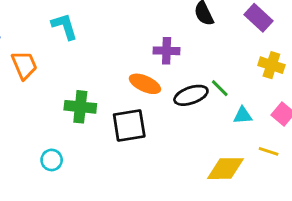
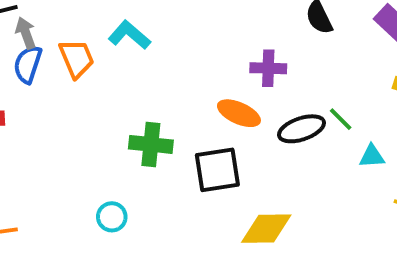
cyan L-shape: (65, 26) -> (129, 35), turned -32
orange trapezoid: (24, 65) -> (77, 58), moved
yellow diamond: (225, 169) -> (266, 229), moved

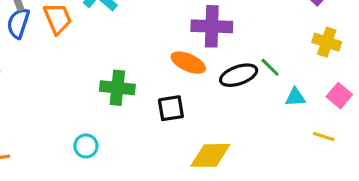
purple cross: (268, 68) -> (212, 26), size x1.4
black square: (217, 170) -> (171, 108), size x0.7

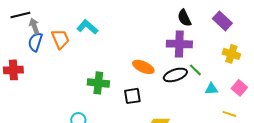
purple cross: (212, 26) -> (179, 44), moved

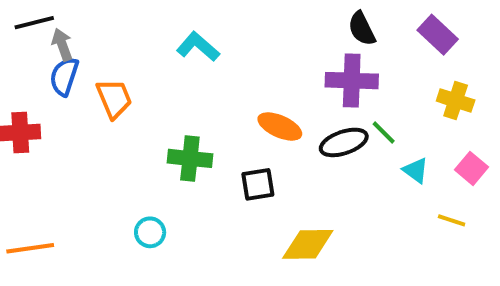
cyan L-shape: (87, 27) -> (198, 47), moved
orange trapezoid: (60, 39) -> (114, 99), moved
cyan triangle: (211, 89) -> (416, 170), turned 40

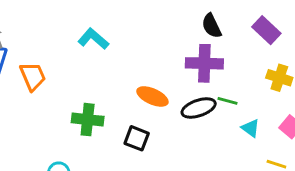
green line: (384, 132) -> (227, 101), turned -30
black square: (258, 184) -> (137, 138), turned 30

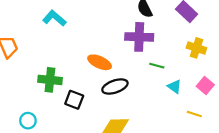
black ellipse: (199, 108) -> (115, 87), moved
black square: (137, 138) -> (74, 100), moved

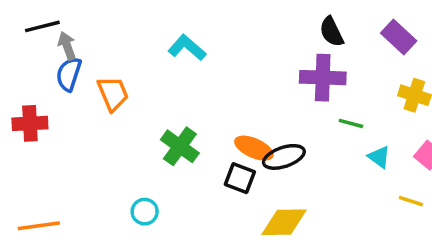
orange ellipse: (100, 62) -> (254, 148), moved
green cross: (50, 80) -> (180, 146), turned 30
black square: (74, 100) -> (240, 178), moved

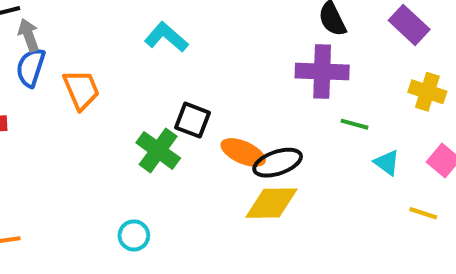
black square: (240, 178) -> (193, 120), moved
cyan circle: (145, 212) -> (134, 235), moved
yellow diamond: (284, 222) -> (272, 203), moved

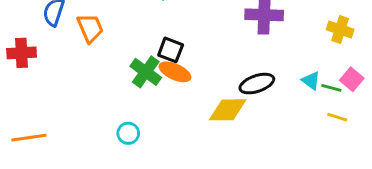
green line: (355, 124) -> (331, 88), moved
orange ellipse: (243, 152) -> (175, 72), moved
black ellipse: (278, 163) -> (257, 84), moved

